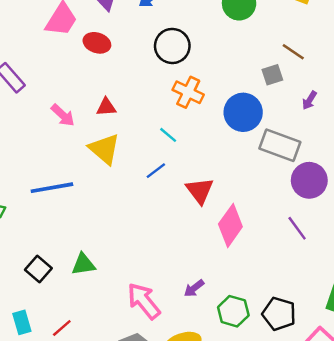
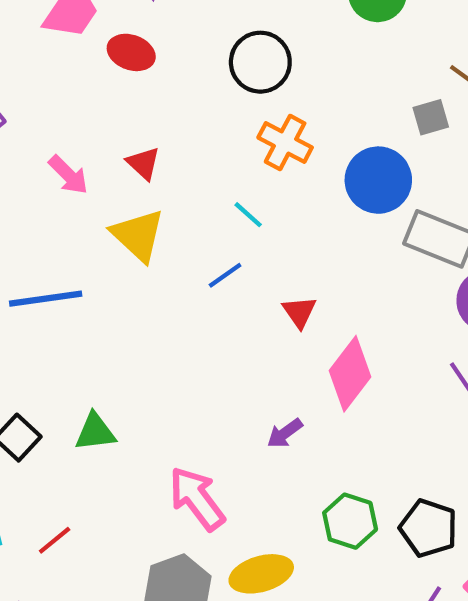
red triangle: (106, 107) -> (143, 163), turned 45
red triangle: (200, 191) -> (299, 312), size x0.7
purple arrow: (194, 288) -> (285, 433), moved

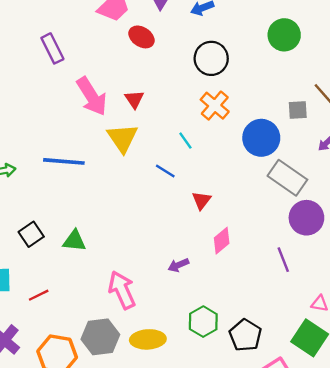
pink arrow: (68, 175) -> (92, 96), size x1.6
blue line: (225, 275) -> (165, 171), turned 54
pink diamond: (350, 374) -> (222, 241), size x0.7

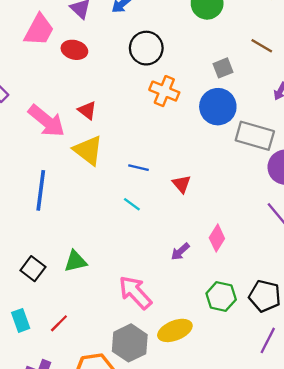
gray square: (298, 110) -> (223, 68), moved
cyan line: (185, 141) -> (132, 204), moved
blue line: (64, 161) -> (41, 190), turned -69
pink diamond: (222, 241) -> (217, 238), moved

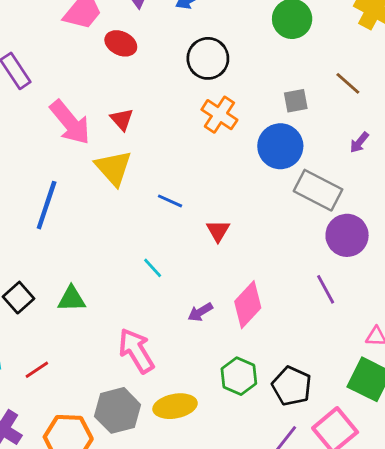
cyan line: (132, 204) -> (153, 268), moved
pink diamond: (217, 238) -> (248, 305), size x1.4

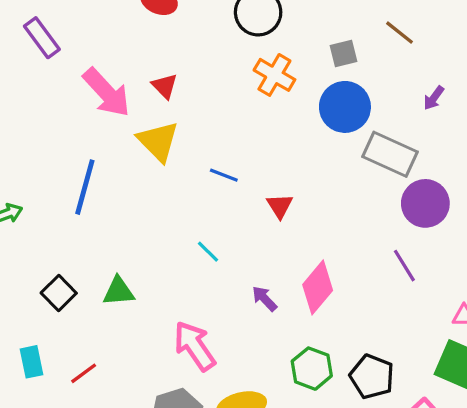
brown line: (348, 83) -> (400, 33), moved
gray square: (296, 101) -> (343, 54), moved
purple arrow: (200, 312) -> (264, 299), turned 80

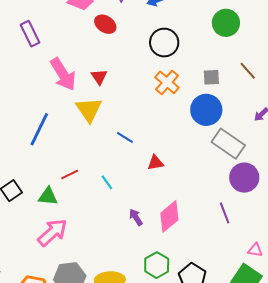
red triangle: (280, 206) -> (155, 163), turned 42
pink arrow: (195, 346) -> (52, 233), moved, turned 72
red line: (84, 373) -> (70, 174), moved

